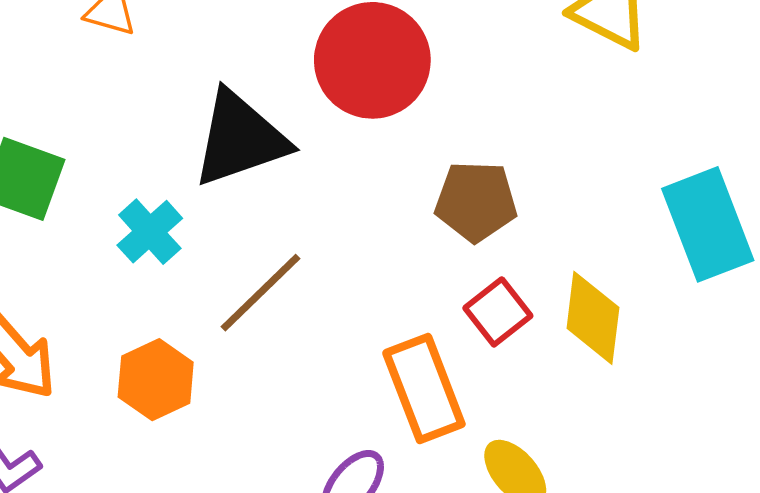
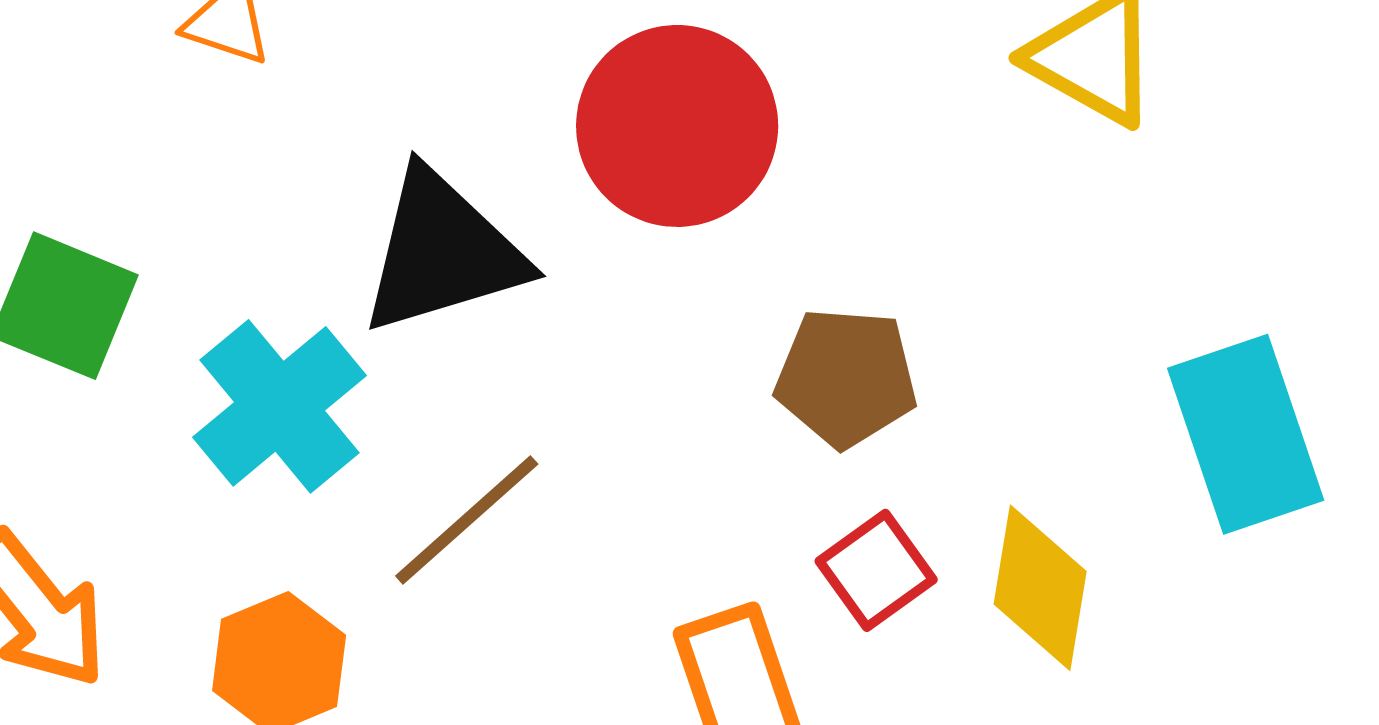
cyan cross: (150, 232) -> (280, 406), size x1.5

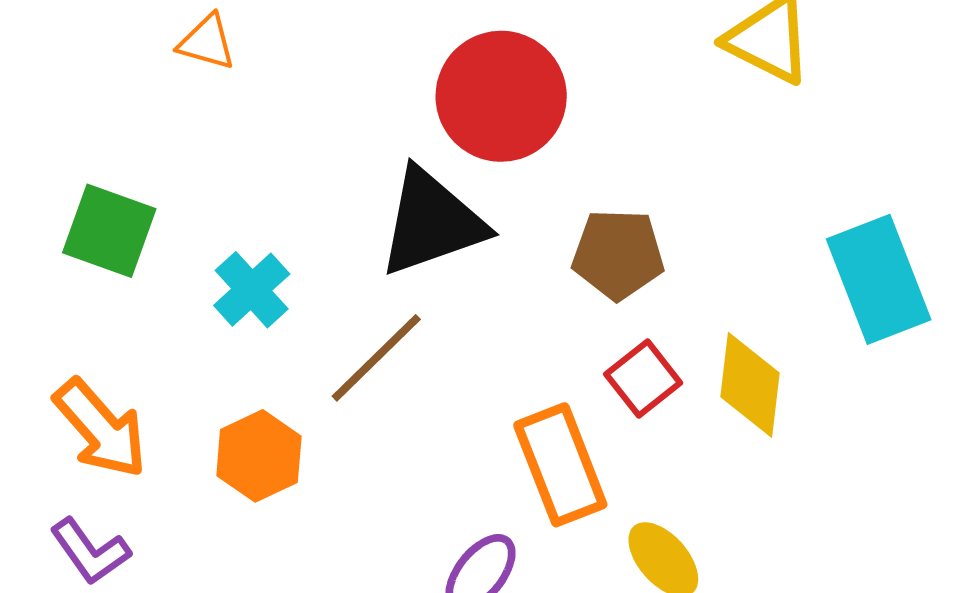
black triangle: (443, 252) -> (432, 222), moved
cyan cross: (280, 406) -> (252, 290), size x0.7

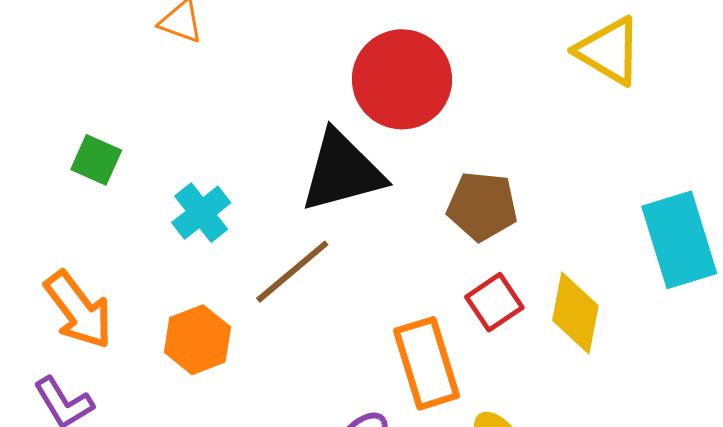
green square: (109, 231) -> (96, 160), size x0.7

